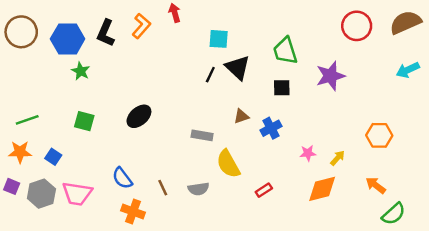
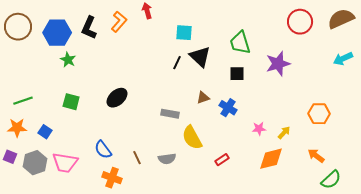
blue cross: (271, 128) -> (228, 108), turned -30

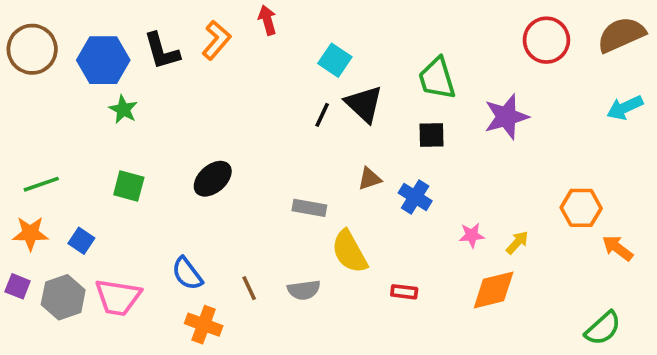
black L-shape: (89, 28) -> (162, 51), turned -40
cyan square: (184, 33) -> (335, 60), turned 30
orange arrow: (316, 156) -> (618, 248), moved
red rectangle: (222, 160) -> (404, 292), turned 40

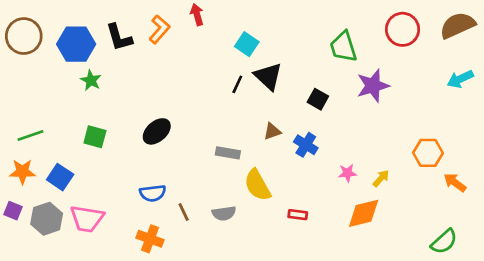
green trapezoid: (437, 78) -> (343, 47), moved
black square: (432, 135) -> (318, 99), turned 30
blue square: (81, 241) -> (60, 177), size x1.4
blue semicircle: (187, 274) -> (153, 193), moved, turned -60

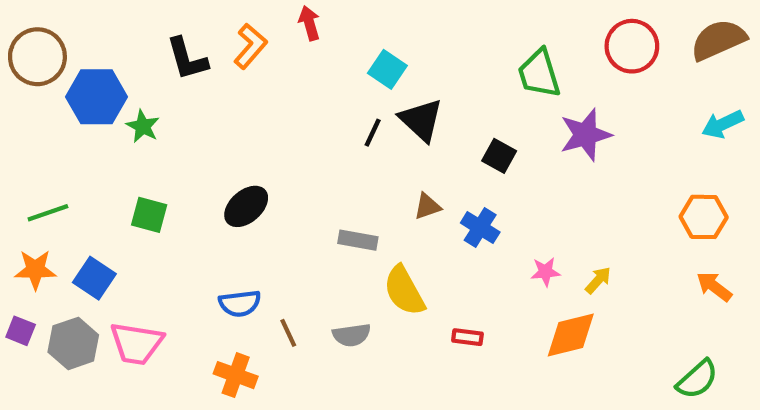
blue hexagon: (76, 44) -> (96, 97), moved
orange hexagon: (428, 153) -> (704, 217), moved

